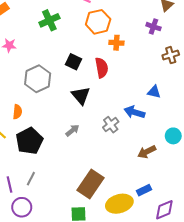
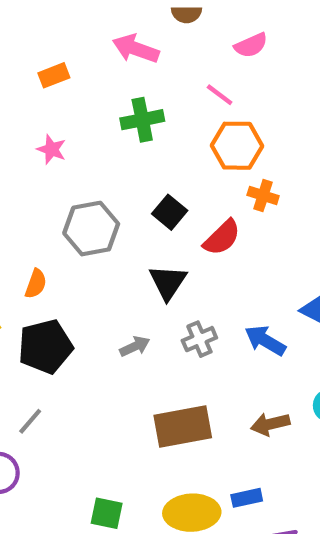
red semicircle: (102, 68) -> (222, 238), turned 42
gray cross: (111, 125) -> (199, 339), moved
brown rectangle: (91, 184) -> (183, 426), moved, turned 32

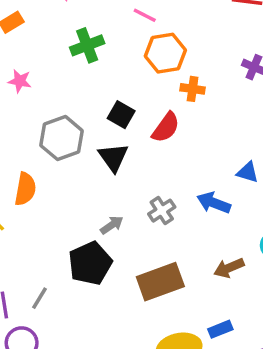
black triangle: (168, 282) -> (113, 157), moved
orange semicircle: (36, 284) -> (25, 189), size x1.4
black pentagon: (45, 347) -> (90, 263), moved

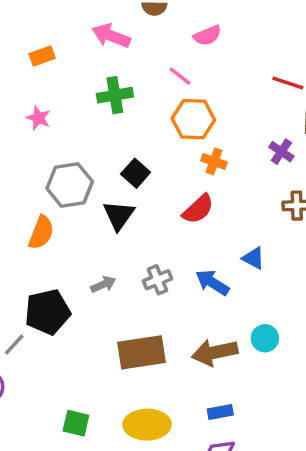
red semicircle: (166, 127) -> (198, 209), moved
orange semicircle: (25, 189) -> (41, 233), moved
black pentagon: (90, 263) -> (48, 312), moved
brown arrow: (229, 268) -> (215, 352), size x1.4
blue rectangle: (220, 329) -> (220, 412), moved

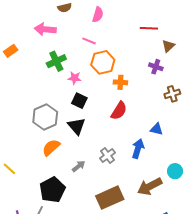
pink semicircle: (207, 36) -> (98, 15), turned -35
pink star: (38, 118) -> (75, 78), moved
orange semicircle: (41, 233) -> (51, 148), moved, turned -138
blue arrow: (212, 282) -> (138, 149), turned 90

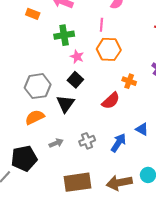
pink line: (89, 41) -> (101, 25), turned 56
orange rectangle: (11, 51) -> (33, 14), moved, turned 40
orange cross: (120, 82) -> (129, 81), moved

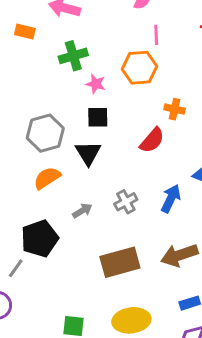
pink line: (101, 25) -> (156, 35), moved
black square: (75, 80) -> (98, 117), turned -35

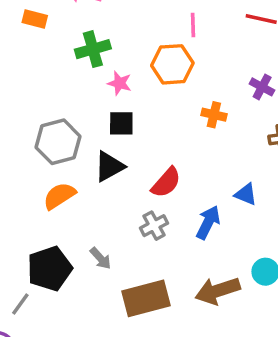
red semicircle: (152, 140) -> (166, 183), moved
black triangle: (88, 153) -> (109, 166), turned 32
gray arrow: (82, 211) -> (100, 258), moved, turned 78

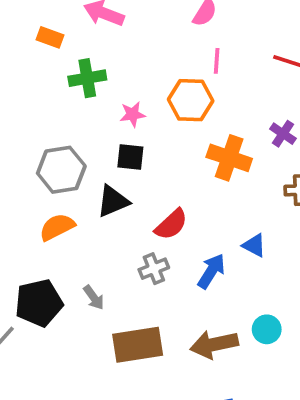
green cross: (93, 49) -> (87, 78), moved
pink star: (119, 83) -> (133, 114), turned -30
orange cross: (214, 115) -> (229, 158), size x1.6

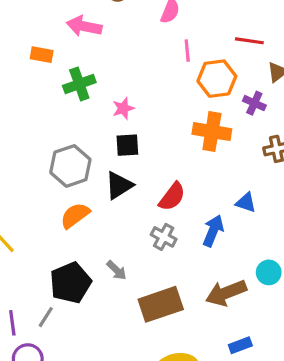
orange hexagon: (191, 100) -> (217, 79), moved
gray cross: (154, 269) -> (164, 237), turned -30

